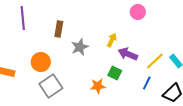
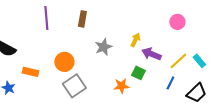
pink circle: (138, 12) -> (177, 22), moved
brown rectangle: (59, 29) -> (82, 19), moved

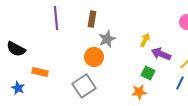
gray star: (103, 47) -> (107, 39), moved
orange circle: (64, 62) -> (94, 57), moved
orange star: (121, 86) -> (139, 92), moved

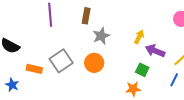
orange circle: (94, 57) -> (94, 63), moved
gray square: (84, 86) -> (61, 61), moved

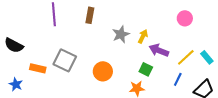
gray star: (101, 36) -> (121, 34), moved
gray square: (61, 61) -> (65, 60), turned -30
orange circle: (94, 63) -> (103, 71), moved

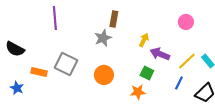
brown rectangle: (90, 15) -> (114, 19), moved
gray star: (121, 34) -> (103, 38), moved

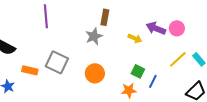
pink circle: (186, 22) -> (177, 28), moved
yellow arrow: (144, 40) -> (135, 38), turned 88
purple arrow: (160, 54) -> (156, 28), moved
blue line: (179, 83) -> (153, 81), moved

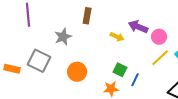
pink circle: (177, 28) -> (159, 37), moved
gray star: (94, 36) -> (63, 37), moved

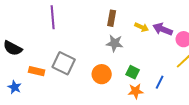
gray star: (63, 37) -> (115, 43), moved, turned 30
yellow arrow: (117, 37) -> (142, 27), moved
green square: (120, 70) -> (133, 72), moved

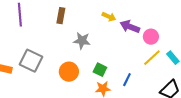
brown rectangle: (112, 18) -> (61, 16), moved
yellow arrow: (142, 27) -> (109, 17), moved

